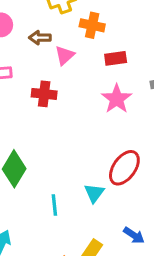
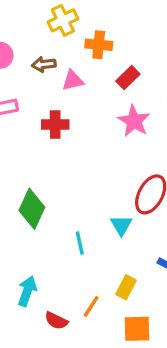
pink triangle: (65, 55) -> (73, 81), turned 35
red rectangle: (116, 58) -> (128, 78), turned -30

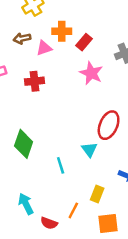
orange cross: (99, 45) -> (62, 31), moved
cyan arrow: (27, 291) -> (26, 204), turned -40

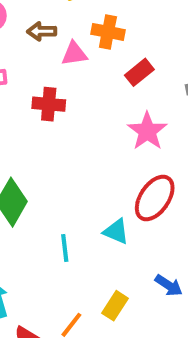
red rectangle: (84, 42) -> (139, 72), moved
pink star: (91, 73) -> (147, 131), moved
cyan triangle: (89, 150) -> (116, 231), turned -42

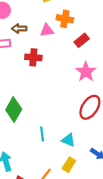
brown arrow: (42, 31) -> (19, 29), moved
cyan triangle: (116, 231) -> (68, 140), moved

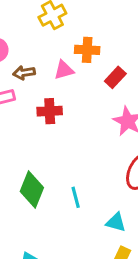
cyan line: (42, 134) -> (76, 197), moved

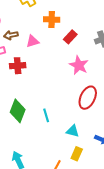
pink triangle: (64, 70) -> (32, 41), moved
red cross: (50, 111) -> (18, 66), moved

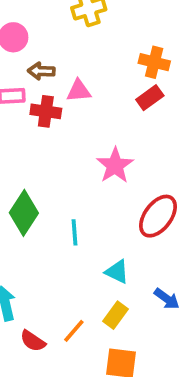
orange cross: (52, 19) -> (154, 62), moved
pink star: (79, 65) -> (115, 165), moved
red cross: (18, 66) -> (46, 111), moved

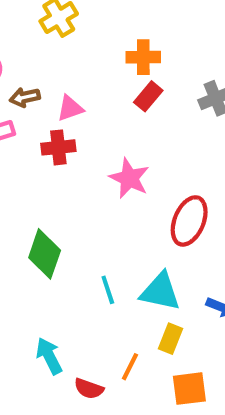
red cross: (46, 111) -> (58, 147), moved
cyan line: (75, 232) -> (108, 290), moved
cyan triangle: (117, 272) -> (160, 292), size x1.5

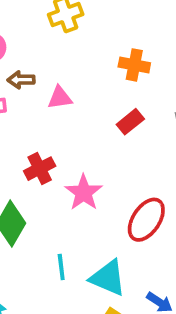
red rectangle: (148, 96) -> (130, 122), moved
red cross: (58, 147) -> (40, 169), moved, turned -32
pink star: (129, 178) -> (84, 193), moved

